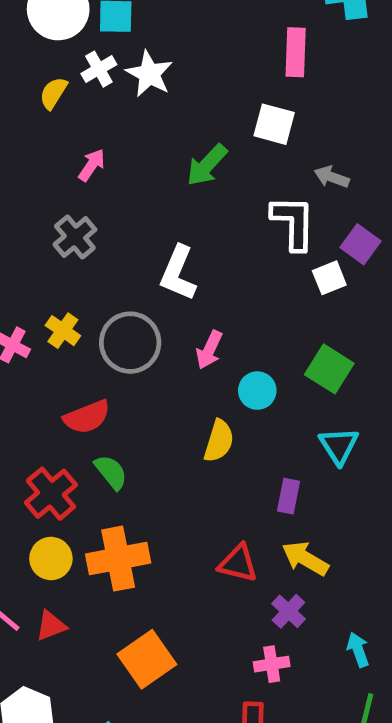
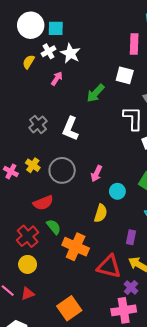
pink arrow: (92, 165) -> (57, 78), moved
white L-shape: (178, 273) -> (70, 129), moved
orange cross: (118, 559) -> (76, 247), moved, turned 35
red triangle: (238, 563) -> (109, 267), size x1.4
pink cross: (272, 664) -> (124, 310), size x1.6

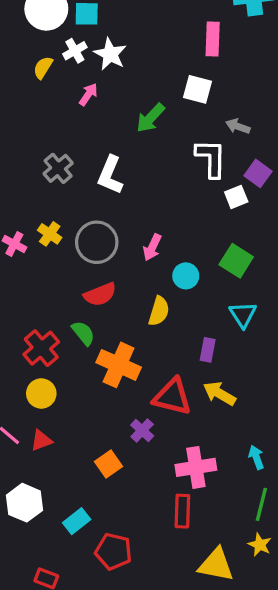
red semicircle: (43, 203) -> (100, 294), moved
purple cross: (131, 287) -> (142, 430), moved
orange square: (69, 308) -> (108, 464), size x0.7

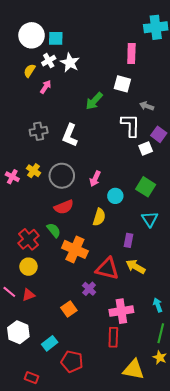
pink arrow: (88, 94) -> (46, 87), moved
gray cross: (58, 168) -> (39, 131), turned 30

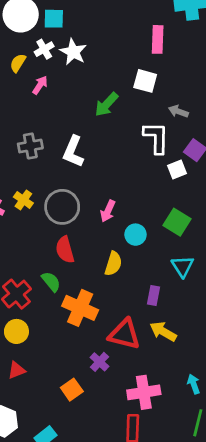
red semicircle: (64, 207) -> (65, 250), turned 96

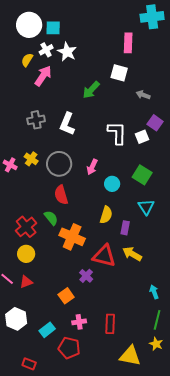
pink arrow: (40, 85) -> (43, 76), size x1.5
white L-shape: (156, 138) -> (117, 133), moved
yellow semicircle: (113, 264) -> (106, 215), moved
pink cross: (144, 392) -> (79, 322), moved, size x0.6

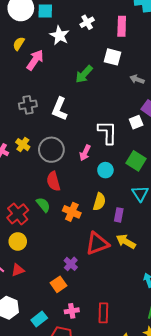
white cross: (46, 50) -> (87, 22), moved
white L-shape: (117, 133) -> (107, 132), moved
orange cross: (72, 237) -> (72, 212), moved, size x0.7
red triangle: (104, 256) -> (97, 244), turned -35
purple cross: (86, 276) -> (71, 264), moved

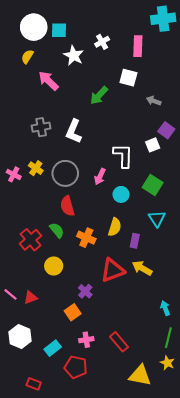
yellow semicircle: (19, 44) -> (27, 57), moved
pink arrow: (35, 60) -> (48, 81), turned -80
yellow circle: (18, 241) -> (54, 266), moved
red rectangle: (103, 313) -> (119, 342), turned -42

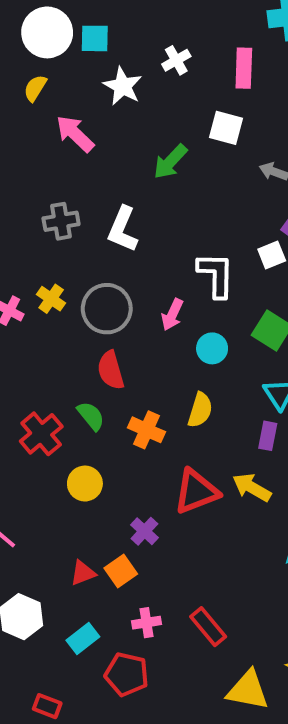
purple rectangle: (135, 241) -> (268, 436), moved
red triangle: (31, 298) -> (83, 573), moved

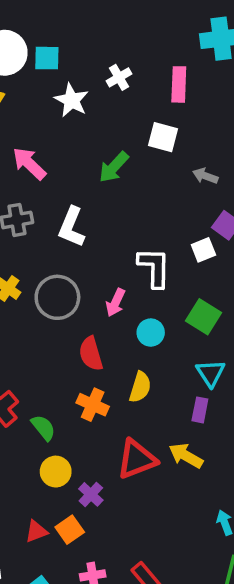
pink arrow: (75, 134) -> (29, 164), moved
red semicircle: (111, 370) -> (91, 354), moved
green semicircle: (91, 416) -> (43, 428), moved
yellow circle: (85, 484) -> (56, 472), moved

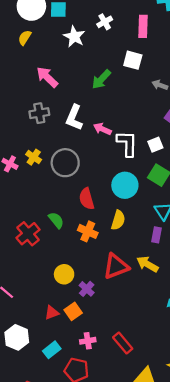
white square: (203, 250) -> (155, 145), moved
pink arrow: (115, 303) -> (102, 129), moved, turned 90
cyan circle: (151, 333) -> (125, 185), size x1.5
green semicircle: (43, 428) -> (56, 220), moved

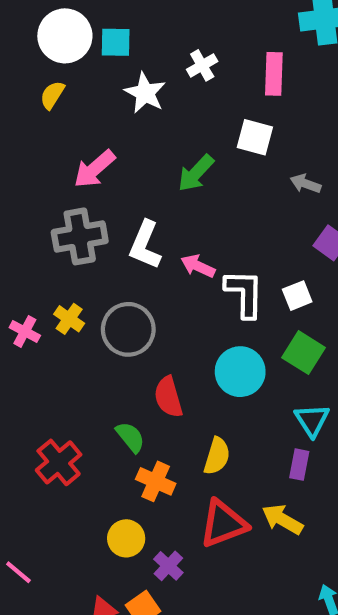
pink arrow: (47, 77) -> (94, 169), turned -85
gray cross: (39, 113) -> (80, 236), size x1.4
green semicircle: (56, 220) -> (130, 437), moved
yellow semicircle: (118, 220) -> (217, 456), moved
orange cross: (88, 231) -> (156, 481), moved

